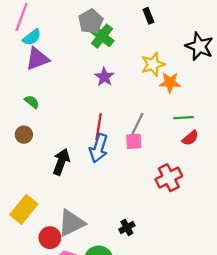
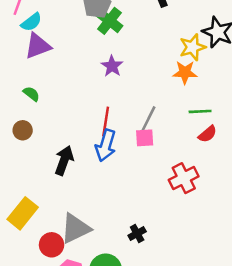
yellow star: (153, 64) -> (192, 47), moved

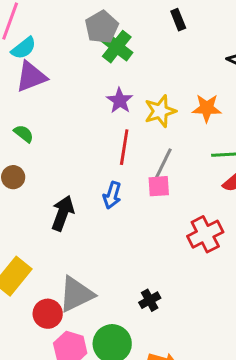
yellow star: (192, 47) -> (160, 111), moved
red line: (106, 121) -> (124, 147), moved
blue arrow: (106, 145) -> (112, 195), size x0.7

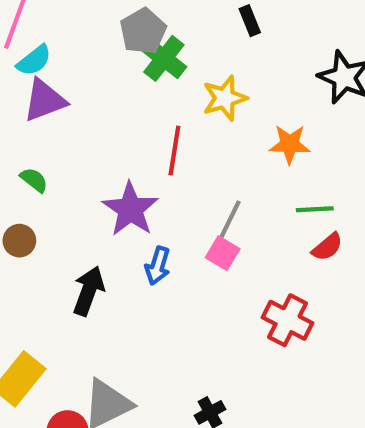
purple star: (120, 101) -> (130, 209), moved, size x1.5
yellow star: (160, 111) -> (225, 98), moved
red line: (124, 147) -> (174, 151), moved
pink square: (159, 186) -> (223, 253), turned 35
red cross: (205, 234) -> (288, 320), turned -36

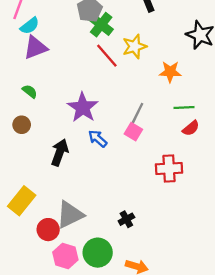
red line: (174, 151) -> (107, 56), moved, turned -50
blue arrow: (158, 266) -> (98, 139), turned 114
red cross: (288, 320) -> (169, 169), turned -30

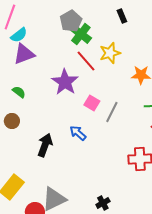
purple star: (83, 107) -> (65, 82), moved
pink square: (133, 132) -> (92, 103), moved

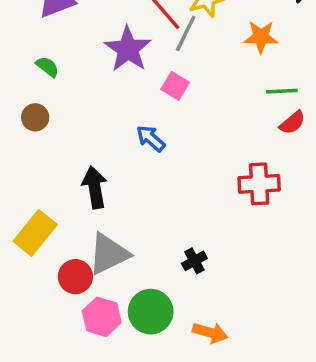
gray line: (112, 112) -> (186, 33), moved
black arrow: (45, 145) -> (95, 187), moved, turned -30

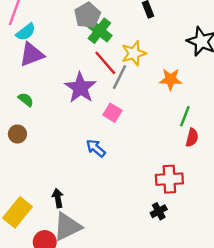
green line: (282, 91) -> (185, 116), turned -66
red semicircle: (292, 123) -> (192, 138), turned -36
black arrow: (95, 187) -> (58, 198), moved, size x0.7
black cross: (194, 261) -> (159, 211), moved

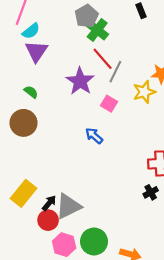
yellow star: (134, 53) -> (144, 92), moved
purple triangle: (32, 54) -> (36, 51), turned -35
brown circle: (17, 134) -> (23, 123), size x1.6
black arrow: (58, 198) -> (49, 203), moved, turned 49

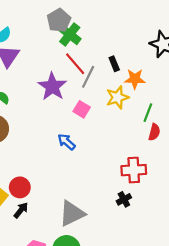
black rectangle: (141, 11) -> (114, 64), moved
gray triangle: (68, 206) -> (72, 213), moved
red circle: (48, 220) -> (20, 187), moved

